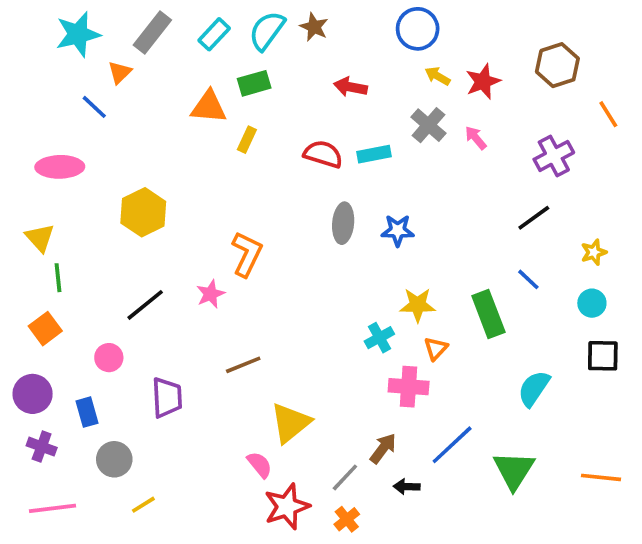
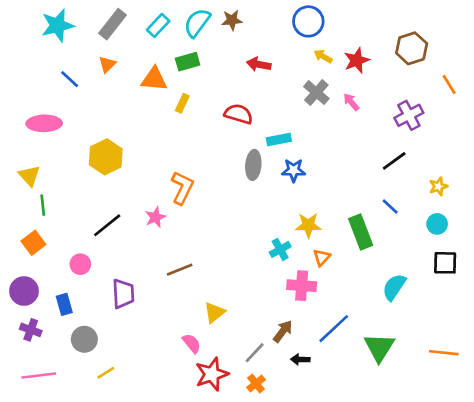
brown star: (314, 27) -> (232, 20), turned -30
orange triangle: (120, 72) -> (107, 64), moved
cyan rectangle: (374, 154) -> (279, 139), moved
yellow triangle: (290, 423) -> (214, 312), size x0.7

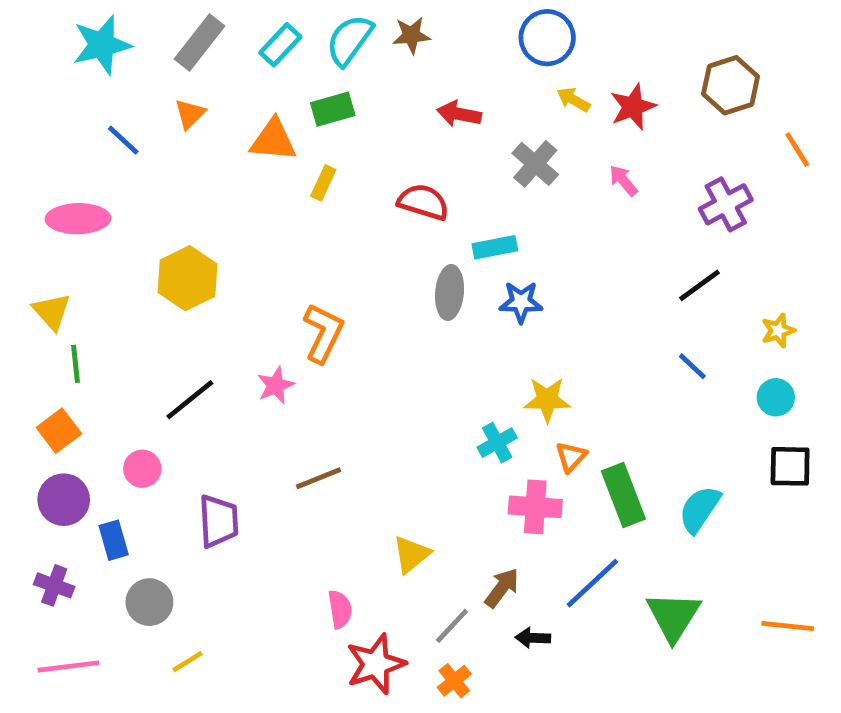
gray cross: (316, 93) -> (535, 164), moved
green rectangle: (361, 232) -> (623, 495), moved
purple circle: (24, 291) -> (64, 500), moved
yellow triangle: (214, 312) -> (411, 554), moved
pink semicircle: (192, 343) -> (340, 609), turned 30

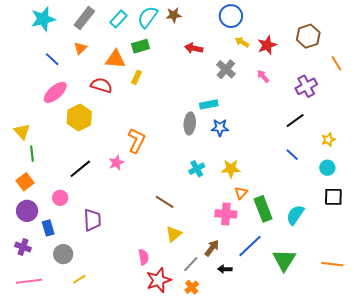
red semicircle: (423, 202) -> (101, 85), moved
pink ellipse: (78, 219) -> (55, 92), moved, turned -40
cyan cross: (497, 443) -> (197, 169), moved
brown line: (319, 478) -> (165, 202), moved, turned 54

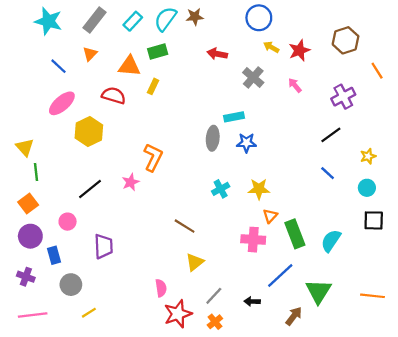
cyan star: (43, 19) -> (48, 21), turned 30
brown arrow: (212, 248) -> (294, 316), moved

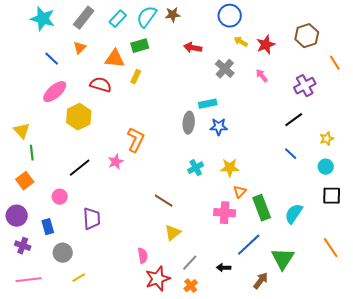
purple circle: (30, 236) -> (17, 216), moved
orange line: (373, 296) -> (331, 248), moved, turned 50

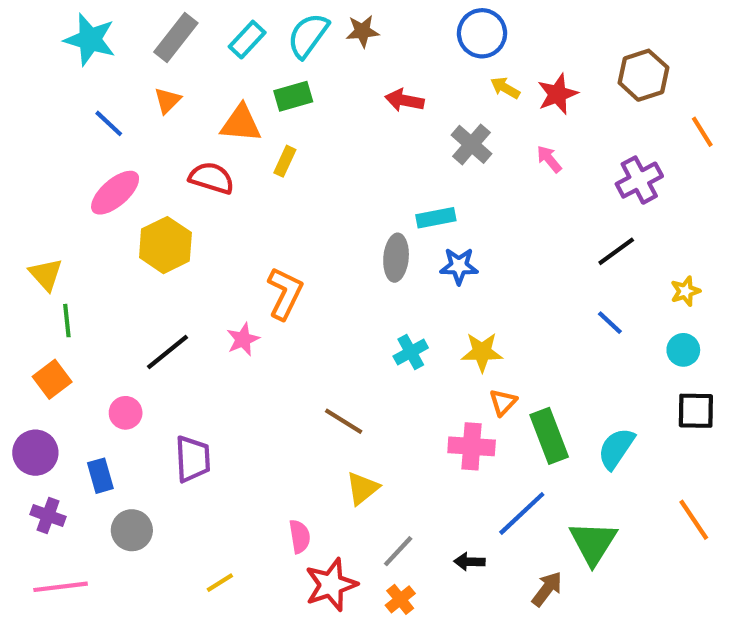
yellow line: (79, 278) -> (220, 583), moved

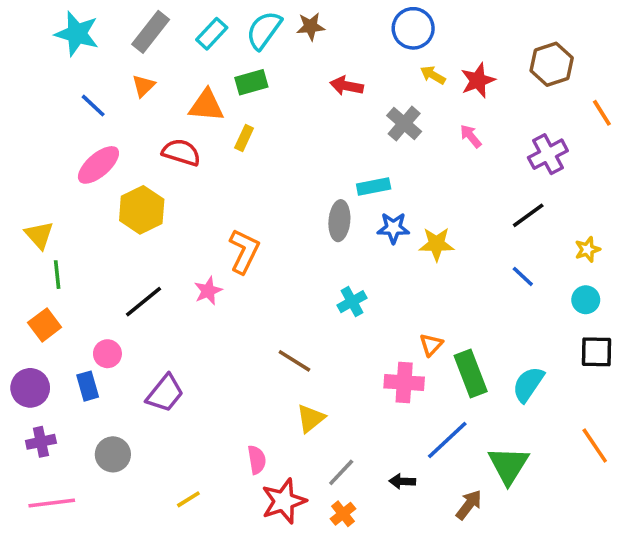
yellow star: (482, 352) -> (436, 244), moved
purple trapezoid: (193, 459) -> (165, 393), turned 42
blue rectangle: (100, 476) -> (88, 386), moved
purple cross: (48, 516) -> (41, 442), turned -32

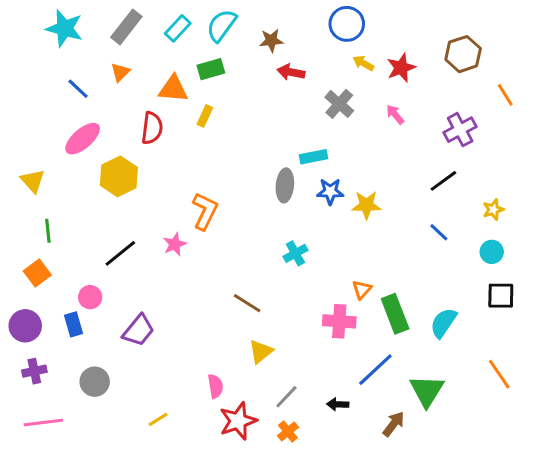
brown star: (311, 26) -> (271, 40), moved
red semicircle: (181, 152) -> (152, 128), turned 80
yellow triangle: (39, 235) -> (33, 181), moved

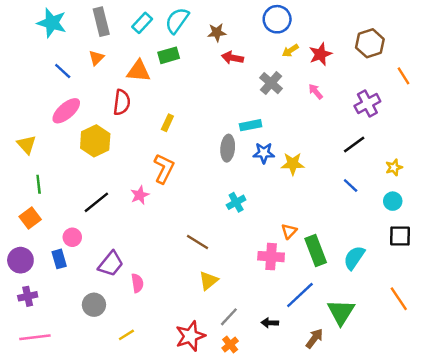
gray rectangle: (126, 27) -> (101, 22), turned -52
yellow arrow: (363, 63) -> (290, 51), turned -63
yellow rectangle: (205, 116) -> (167, 123), moved
gray circle: (95, 382) -> (94, 305), moved
pink semicircle: (215, 386) -> (137, 283), moved

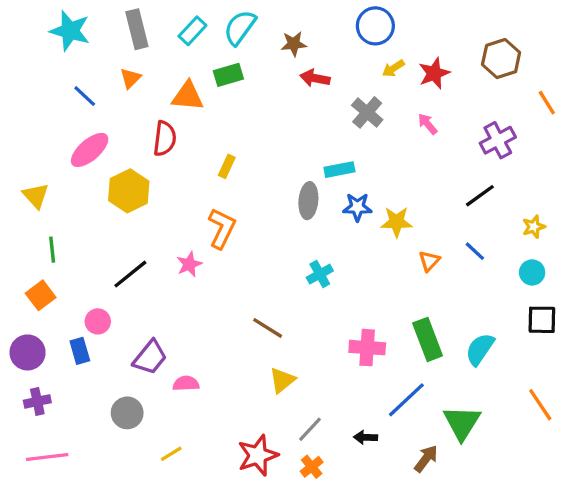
orange triangle: (289, 231) -> (429, 261), moved
pink semicircle: (137, 283) -> (186, 383), turned -84

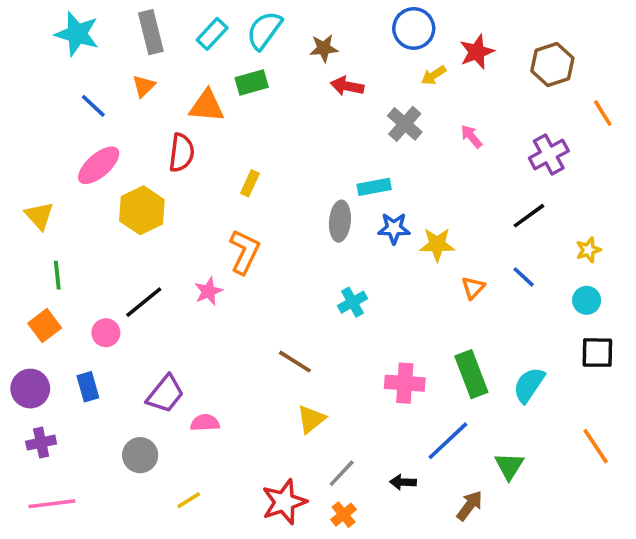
red star: (434, 73) -> (477, 52), moved
pink circle: (98, 321) -> (106, 333), moved
green triangle: (462, 423) -> (509, 466), size x0.7

